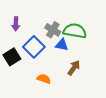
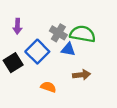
brown arrow: (74, 68) -> (81, 75), turned 49

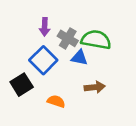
purple arrow: (17, 26) -> (45, 27), moved
black square: (13, 63) -> (22, 85), moved

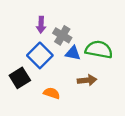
green semicircle: (96, 40) -> (99, 50), moved

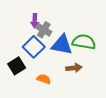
gray cross: (62, 35) -> (44, 30), moved
blue triangle: (73, 53) -> (62, 45), size x1.6

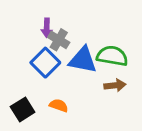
black square: (17, 66) -> (23, 109), moved
brown arrow: (74, 68) -> (115, 85), moved

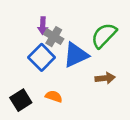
green semicircle: (112, 56) -> (104, 35), moved, turned -56
blue triangle: (83, 60) -> (76, 55), turned -36

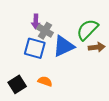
blue square: (42, 57) -> (35, 48), turned -30
brown arrow: (105, 78) -> (97, 47), moved

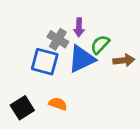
purple arrow: (36, 21) -> (79, 27), moved
green semicircle: (87, 30) -> (100, 45), moved, size x0.7

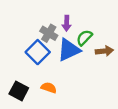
blue square: (45, 62) -> (38, 52), turned 30
black square: (22, 108) -> (19, 91), turned -30

